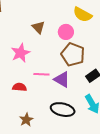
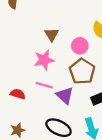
pink star: (21, 53) -> (44, 60), moved

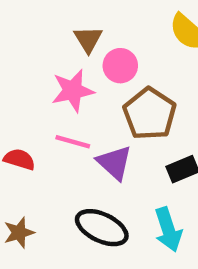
pink circle: (80, 46) -> (120, 66), moved

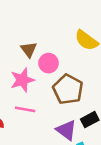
purple triangle: (115, 163) -> (66, 130), moved

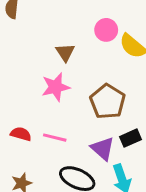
pink circle: (49, 63) -> (106, 30), moved
pink line: (25, 109) -> (55, 138), moved

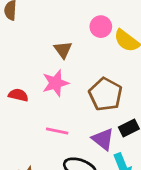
red semicircle: (21, 134) -> (18, 95), moved

